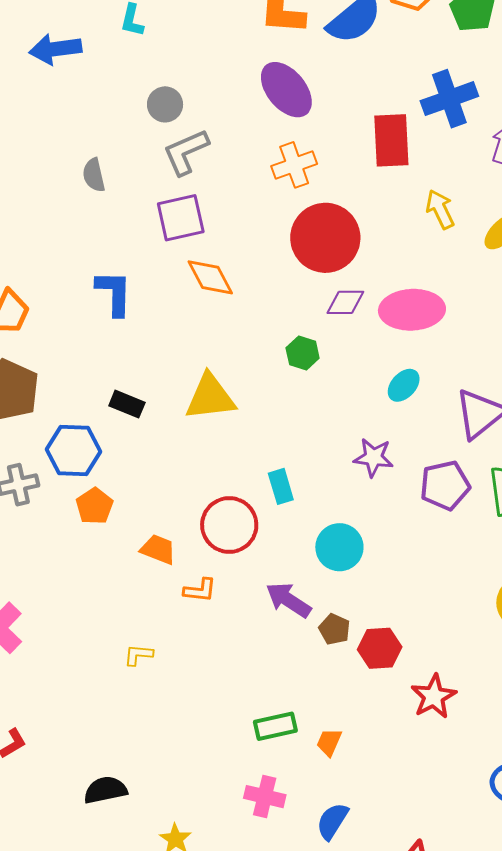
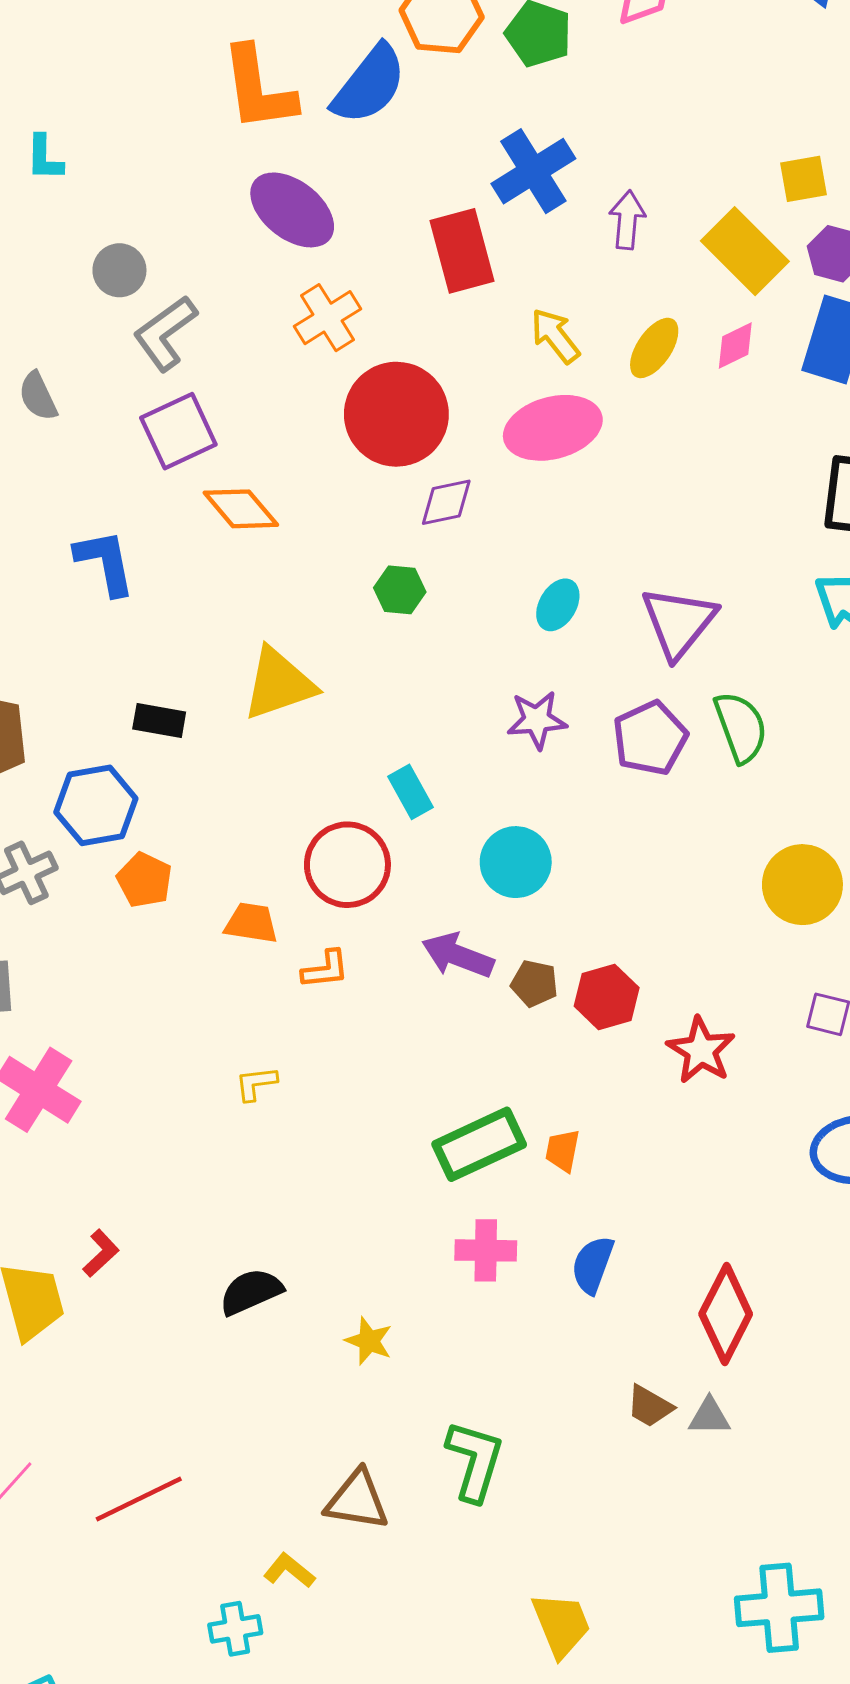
pink ellipse: (412, 310) -> (553, 428), moved
green rectangle: (275, 726) -> (479, 1144), size x1.4

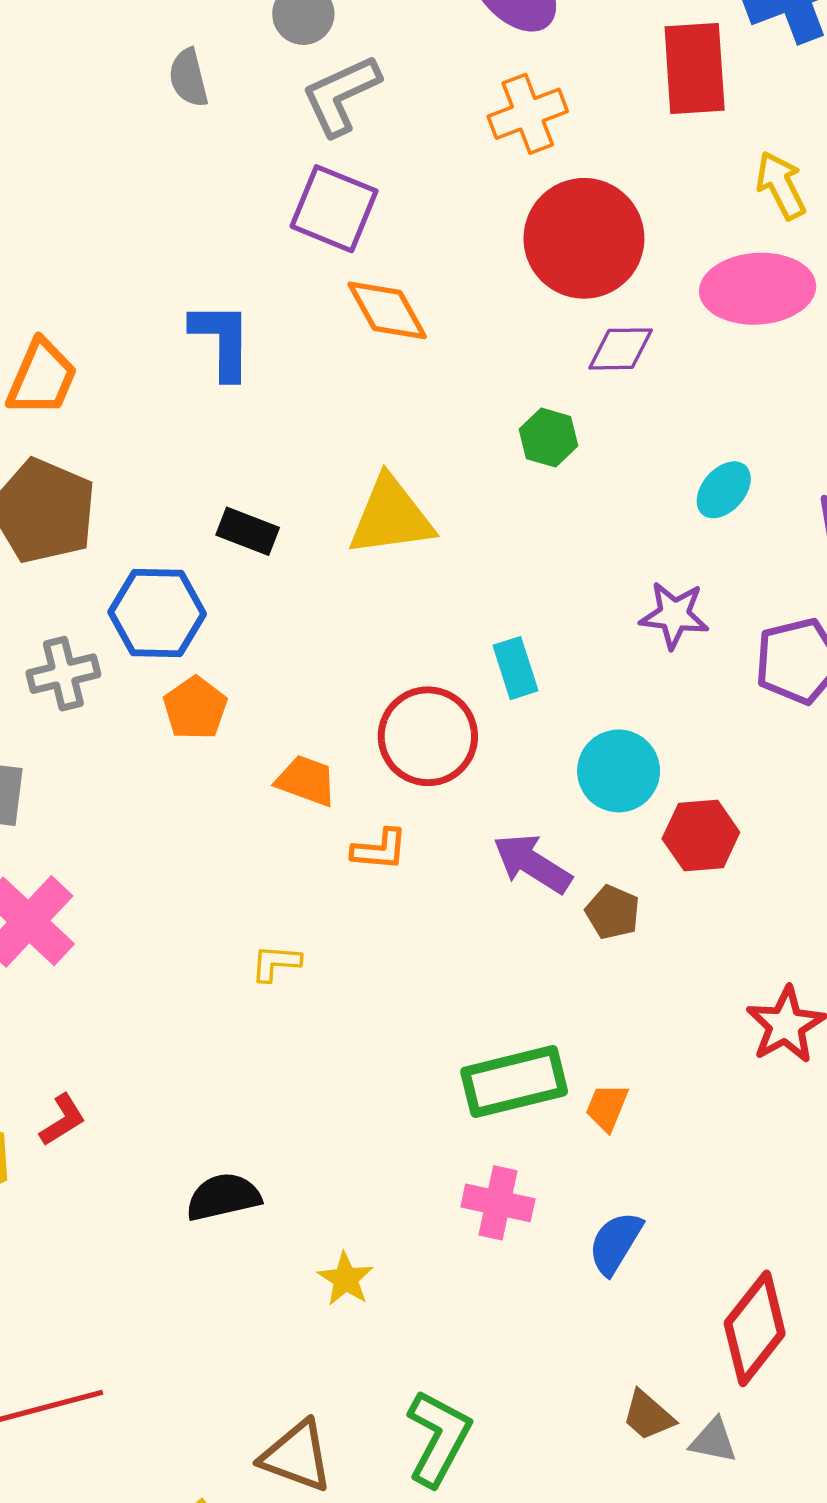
gray semicircle: (38, 396) -> (189, 78), moved
purple square: (178, 431) -> (334, 209), turned 36
red hexagon: (607, 997) -> (701, 836), moved

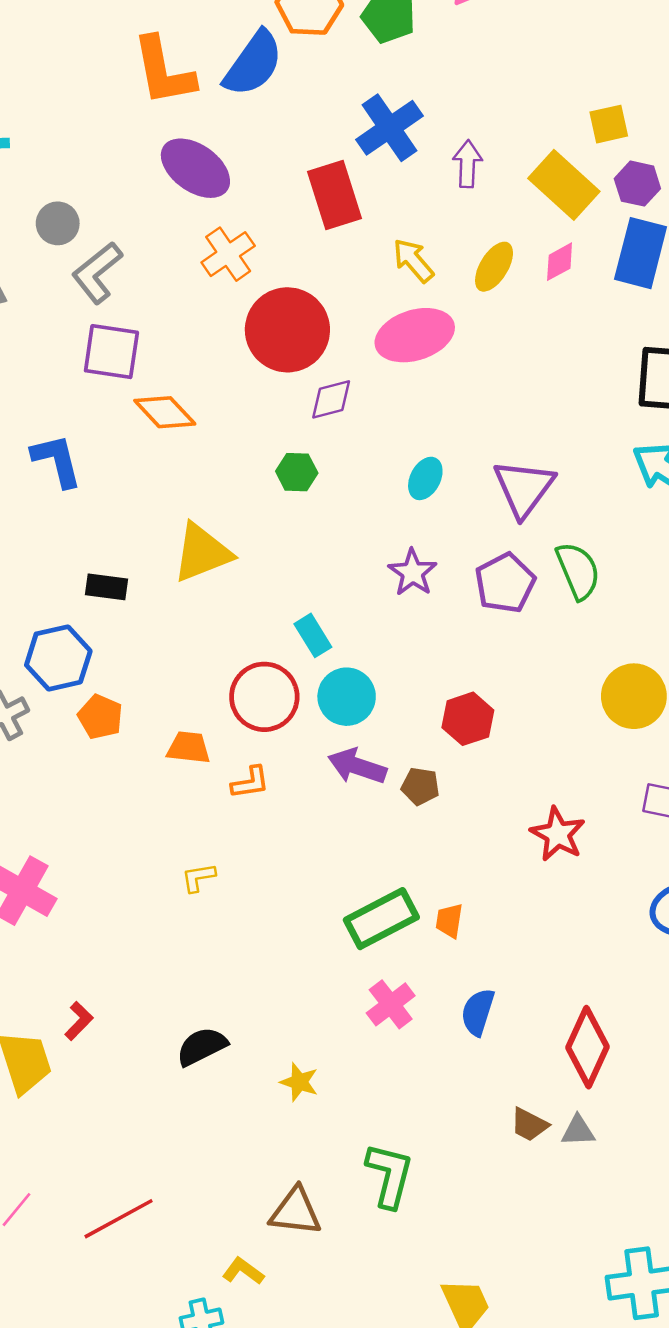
purple star: (674, 615) -> (413, 572), turned -30
cyan circle: (619, 771) -> (347, 697), moved
pink cross: (498, 1203) -> (391, 1004), turned -36

